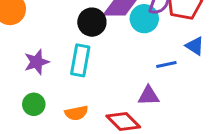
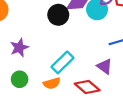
cyan rectangle: (80, 60) -> (63, 62), moved, turned 40
purple triangle: (149, 96) -> (105, 66), turned 42

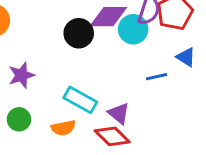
cyan rectangle: (63, 62) -> (80, 100), turned 70
purple triangle: (105, 66) -> (119, 113), moved

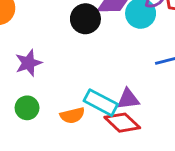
cyan rectangle: (80, 100) -> (101, 103), moved
purple triangle: (119, 113) -> (128, 99), turned -45

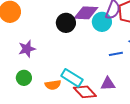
purple triangle: (128, 99) -> (108, 84), moved

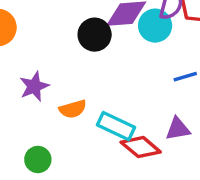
green circle: (24, 78) -> (38, 159), moved
orange semicircle: (53, 85) -> (73, 109), moved

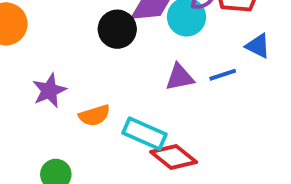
purple triangle: (178, 129) -> (180, 77), moved

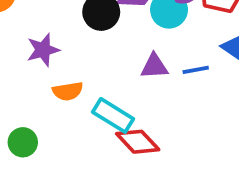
purple star: (49, 90) -> (43, 50), moved

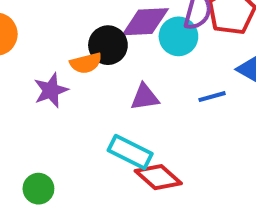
purple triangle: (154, 66) -> (145, 97), moved
orange semicircle: (68, 91) -> (86, 63), moved

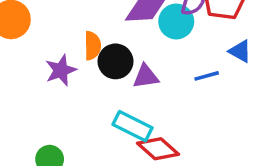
black circle: (108, 45) -> (115, 61), moved
orange semicircle: (86, 63) -> (92, 46), turned -76

